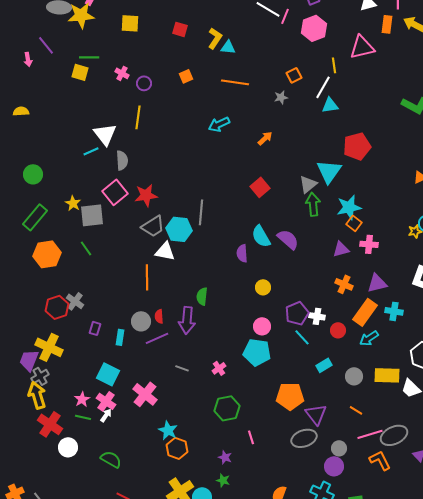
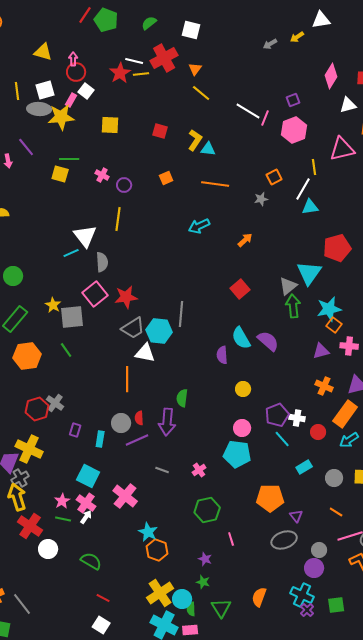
purple triangle: (316, 414) -> (296, 516), size x0.6

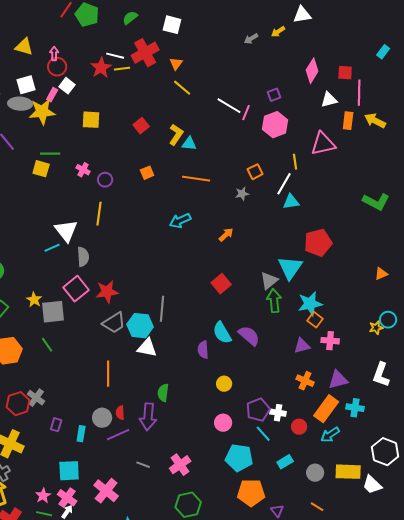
red square: (160, 131) -> (141, 126), turned 35
white triangle: (145, 353) -> (147, 348), moved
cyan pentagon: (237, 454) -> (239, 458), moved
pink cross: (199, 470) -> (180, 465), size x1.5
cyan square: (88, 476) -> (69, 471), turned -30

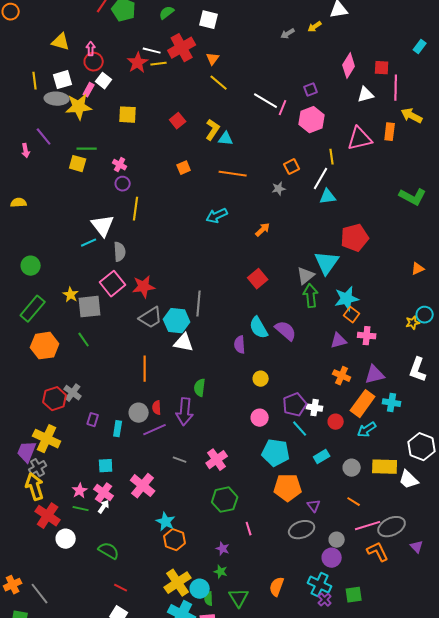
orange rectangle: (348, 121) -> (390, 132), moved
purple circle: (105, 180) -> (123, 184), moved
cyan square: (69, 471) -> (106, 466), size x0.7

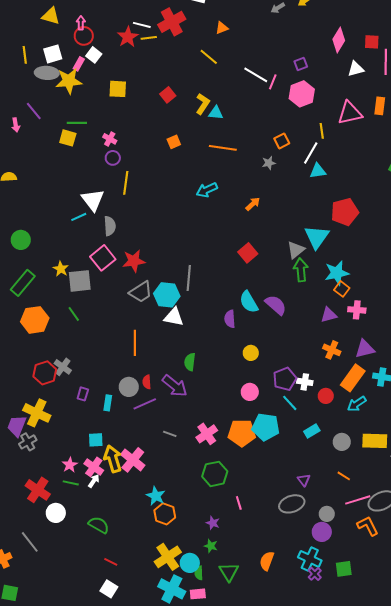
orange triangle: (213, 59) -> (222, 28), moved, turned 32
purple arrow: (185, 412) -> (175, 386), turned -56
yellow arrow: (35, 487) -> (113, 459), moved
orange pentagon: (288, 488) -> (242, 433), moved
gray line: (40, 594) -> (30, 542), moved

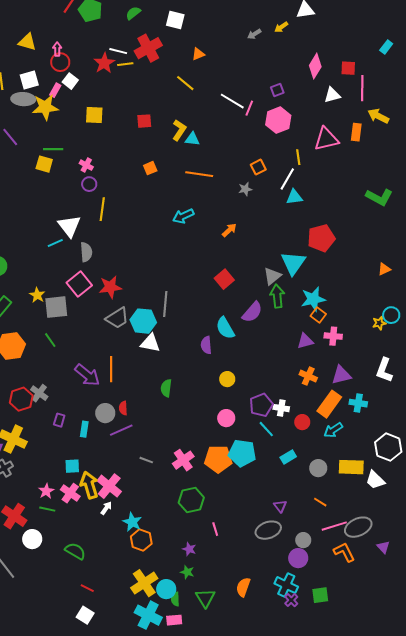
red square: (168, 95) -> (144, 121), turned 35
purple semicircle: (276, 305) -> (252, 312), moved, turned 90
purple arrow: (175, 386) -> (87, 375), moved
white arrow: (94, 481) -> (106, 508), moved

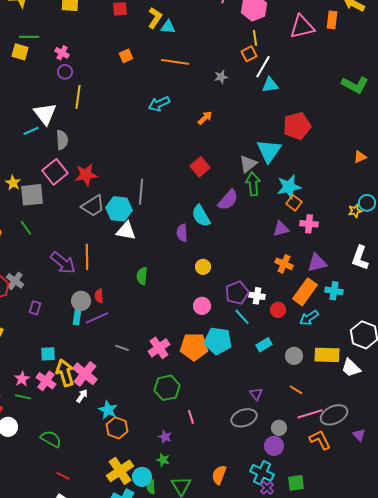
yellow line: (298, 157) -> (255, 38), moved
orange square: (258, 167) -> (249, 54), moved
cyan rectangle: (84, 429) -> (77, 317), moved

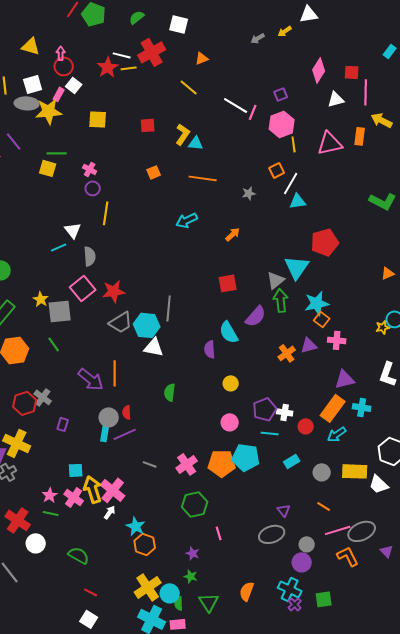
yellow line: (255, 38) -> (294, 144), moved
white triangle: (45, 114) -> (73, 230), size x0.7
red square: (200, 167) -> (228, 283), turned 30
orange cross: (284, 264) -> (287, 353), moved, turned 30
cyan line: (242, 317) -> (270, 433), turned -42

